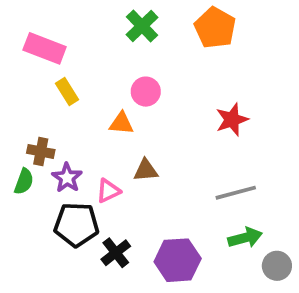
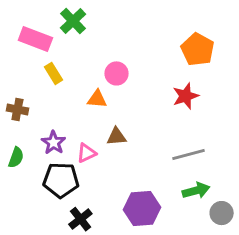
green cross: (142, 26) -> (73, 21), moved
orange pentagon: (215, 28) -> (198, 49), moved
brown cross: (41, 151) -> (17, 109), moved
green semicircle: (24, 181) -> (16, 158), moved
black cross: (116, 253) -> (80, 219), moved

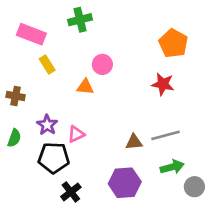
green cross: (73, 21) -> (80, 20), moved, turned 30
red star: (186, 96) -> (163, 84), turned 30
brown triangle: (116, 136) -> (134, 142), moved

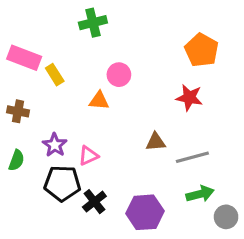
pink rectangle: (31, 34) -> (24, 58), moved
brown triangle: (134, 142) -> (156, 142), moved
black cross: (71, 192) -> (94, 202), moved

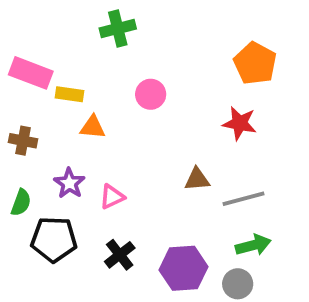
yellow rectangle: (55, 75) -> (69, 94), turned -50
orange triangle: (99, 101) -> (93, 127), moved
black pentagon: (62, 183) -> (54, 239), moved
gray circle: (226, 217) -> (238, 284), moved

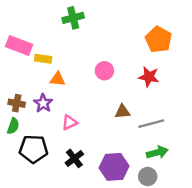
pink circle: (151, 94) -> (104, 71), moved
brown cross: (23, 141) -> (17, 103), moved
purple star: (69, 183) -> (43, 103), moved

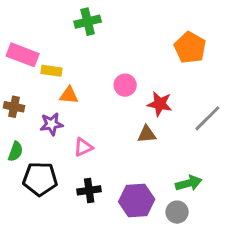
red star: (149, 77) -> (160, 104), moved
brown cross: (17, 103) -> (14, 107), moved
purple star: (43, 103) -> (52, 124), turned 30
gray line: (151, 124) -> (207, 118), moved, turned -30
black cross: (74, 158) -> (89, 190), turned 30

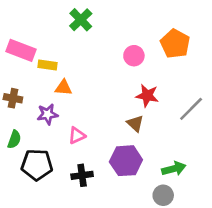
green cross: (88, 22) -> (81, 20), turned -30
pink circle: (125, 85) -> (134, 56), moved
brown triangle: (147, 134) -> (135, 123), turned 48
purple hexagon: (137, 201) -> (126, 161), moved

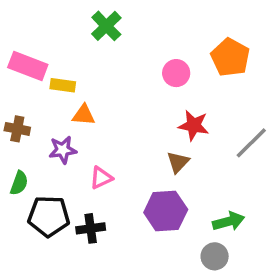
brown triangle: (135, 123) -> (178, 162), turned 30
black cross: (82, 175) -> (91, 228), moved

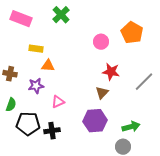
pink rectangle: (28, 66) -> (21, 19), moved

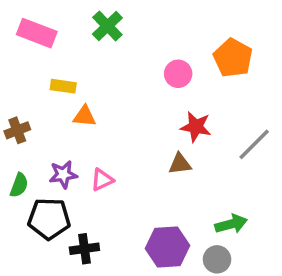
brown cross: (10, 74) -> (17, 130), turned -32
purple star: (36, 86) -> (63, 175), moved
brown triangle: (102, 93) -> (180, 164), turned 40
purple hexagon: (95, 121) -> (168, 247), moved
black cross: (52, 131) -> (84, 249), moved

